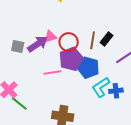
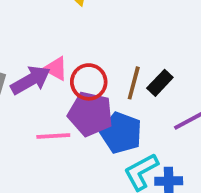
pink triangle: (50, 37) -> (56, 69), turned 40
purple pentagon: (71, 59) -> (90, 114), turned 30

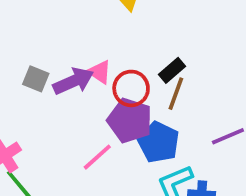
black rectangle: (160, 83) -> (172, 70), moved
pink line: (53, 136) -> (97, 157), moved, turned -44

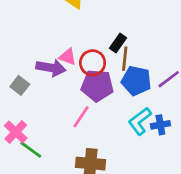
gray square: (36, 79) -> (20, 85), moved, turned 30
purple arrow: (73, 81) -> (51, 68), turned 48
blue pentagon: (159, 142) -> (136, 81), moved

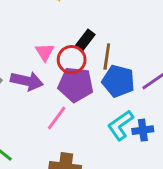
black rectangle: (118, 43) -> (85, 40), moved
pink triangle: (68, 57) -> (45, 52), turned 36
purple arrow: (51, 68) -> (27, 81), moved

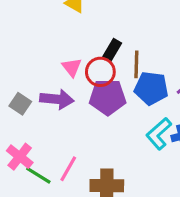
pink line: (57, 118) -> (68, 169), moved

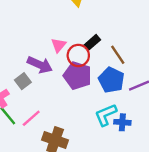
brown line: (136, 64) -> (118, 55), moved, turned -54
gray square: (20, 104) -> (23, 81), moved

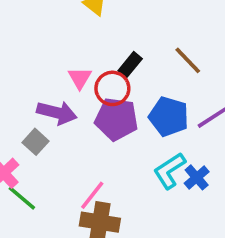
brown line: (118, 55) -> (188, 60), moved
pink line: (31, 118) -> (92, 195), moved
blue cross: (122, 122) -> (197, 177), turned -35

